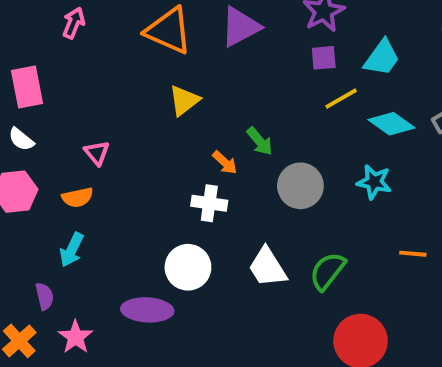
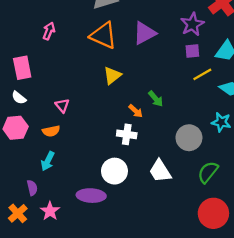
gray circle: (300, 186) -> (189, 138), moved
green semicircle: (328, 271) -> (208, 172), moved

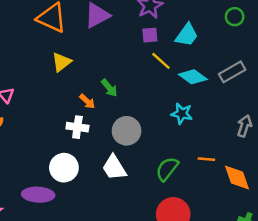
yellow line: (202, 74) -> (161, 61), turned 72
gray circle: (189, 138) -> (127, 131), moved

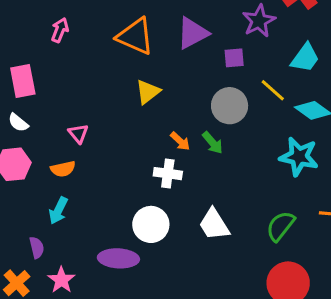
purple square: (150, 35) -> (234, 58), moved
green arrow: (109, 88) -> (213, 143), moved
cyan star: (182, 114) -> (299, 157), size x1.4
gray circle: (127, 131) -> (230, 106), moved

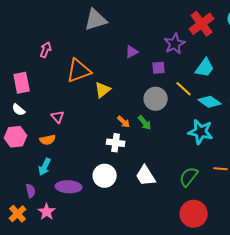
purple triangle: (193, 33) -> (132, 52), size x0.6
orange triangle: (135, 36) -> (79, 71), moved, turned -44
purple ellipse: (118, 258) -> (69, 187), moved

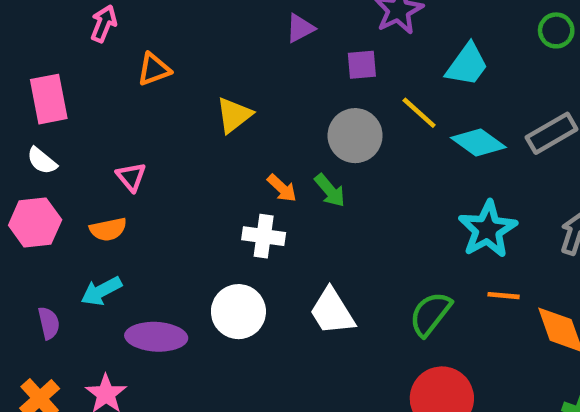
orange triangle: (79, 71) -> (154, 69), moved, size x0.6
cyan star: (201, 132) -> (488, 229), moved, turned 30
cyan arrow: (45, 167) -> (101, 291), turned 36
purple semicircle: (31, 191) -> (49, 323), moved

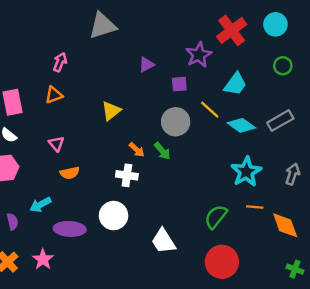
pink arrow: (104, 24) -> (60, 62), moved
orange triangle: (154, 69) -> (54, 95), moved
orange semicircle: (108, 229) -> (70, 173), moved
white trapezoid: (332, 312) -> (163, 241), moved

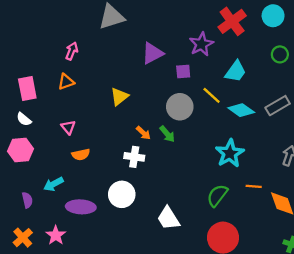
purple triangle: (146, 65) -> (152, 53), size x1.5
cyan star: (246, 172) -> (230, 153), moved

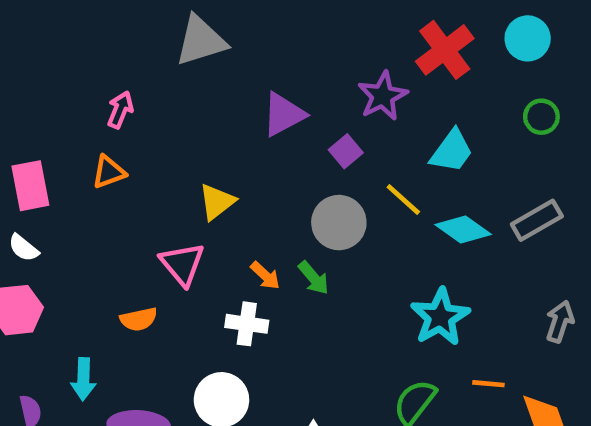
purple square: (183, 71) -> (346, 151), turned -35
pink triangle: (68, 127) -> (182, 264), moved, size x1.5
cyan arrow: (53, 184) -> (83, 379), turned -60

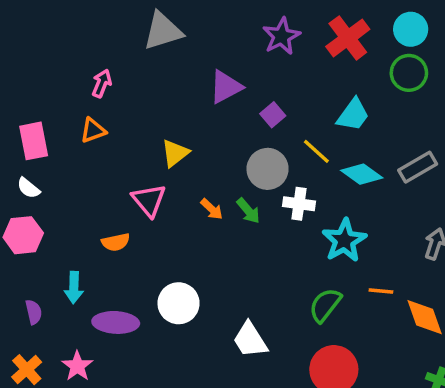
purple star: (383, 96) -> (281, 36), moved
green circle: (541, 117) -> (409, 73), moved, size x1.4
white cross: (247, 324) -> (299, 204), moved

